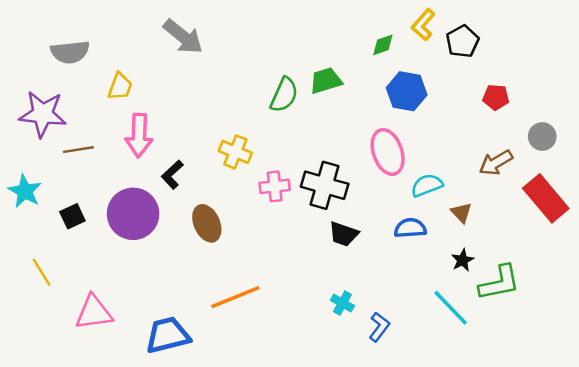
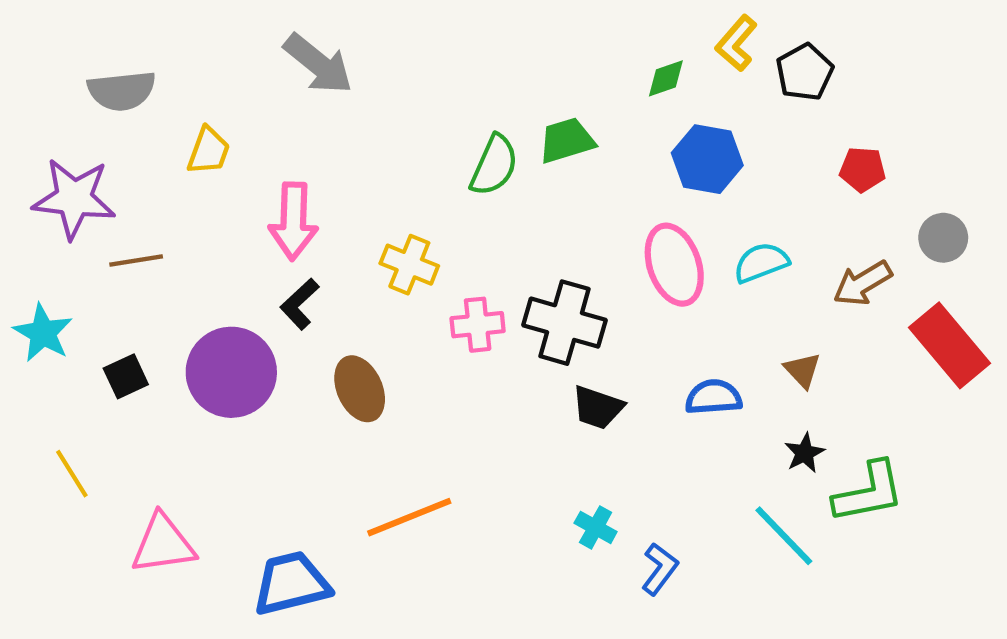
pink arrow: (139, 135) -> (293, 221), moved
cyan semicircle: (427, 185) -> (761, 263), moved

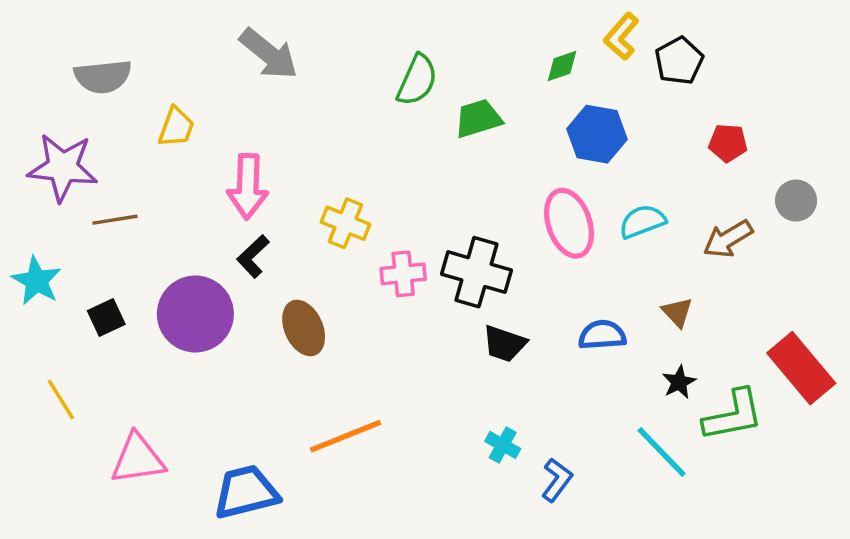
green semicircle: (494, 165) -> (417, 80), moved
red rectangle: (949, 345) -> (801, 368), moved

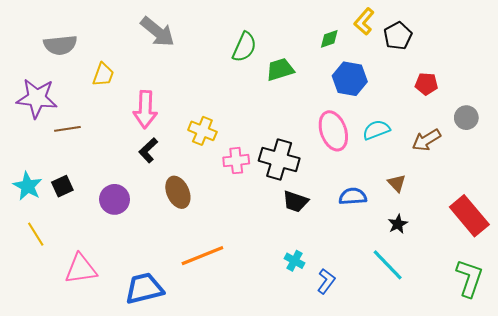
cyan star: (36, 281) -> (28, 186), moved
purple circle: (195, 314) -> (115, 199), moved, size x0.7
green L-shape: (733, 415) -> (469, 278), moved, turned -60

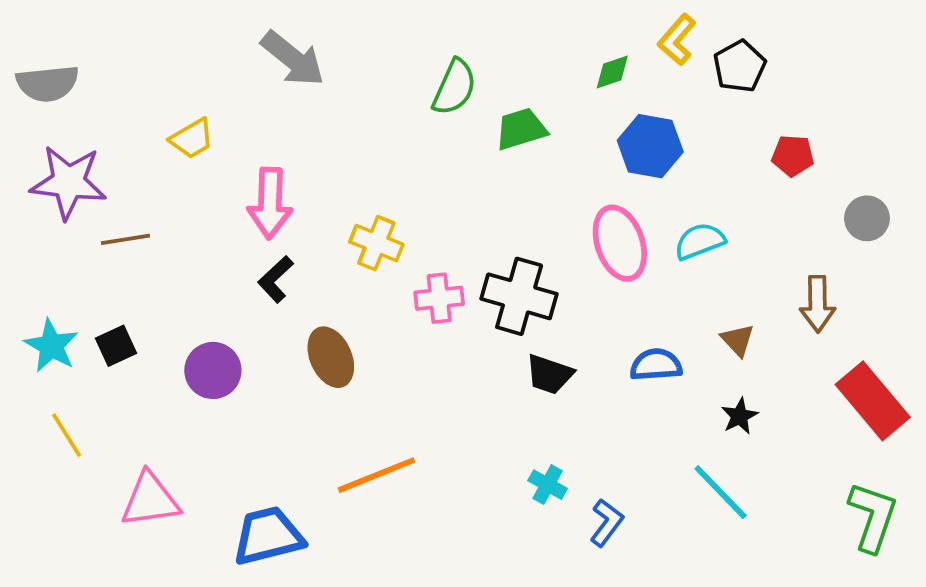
gray semicircle: (60, 45) -> (48, 83), moved
yellow trapezoid: (103, 75) -> (192, 139), turned 40
brown arrow: (426, 140) -> (818, 304), moved, turned -60

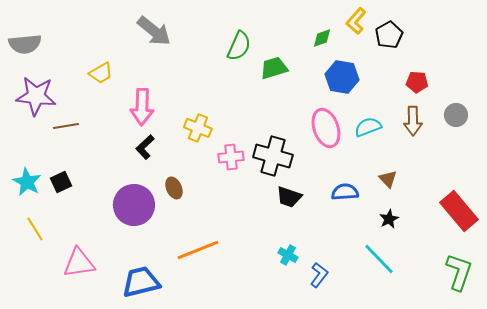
brown arrow: (818, 304) -> (413, 121), moved
brown ellipse: (331, 357) -> (174, 188), size x0.7
purple circle: (213, 370) -> (134, 205), moved, size x1.4

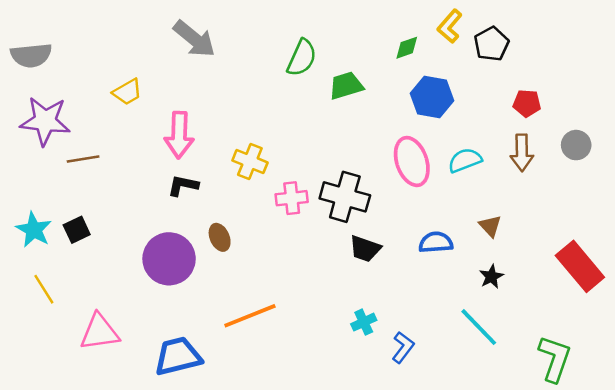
black L-shape: (145, 147) -> (183, 186), turned 55
cyan cross: (288, 255) -> (364, 322), turned 36
green L-shape: (459, 272) -> (555, 359), moved

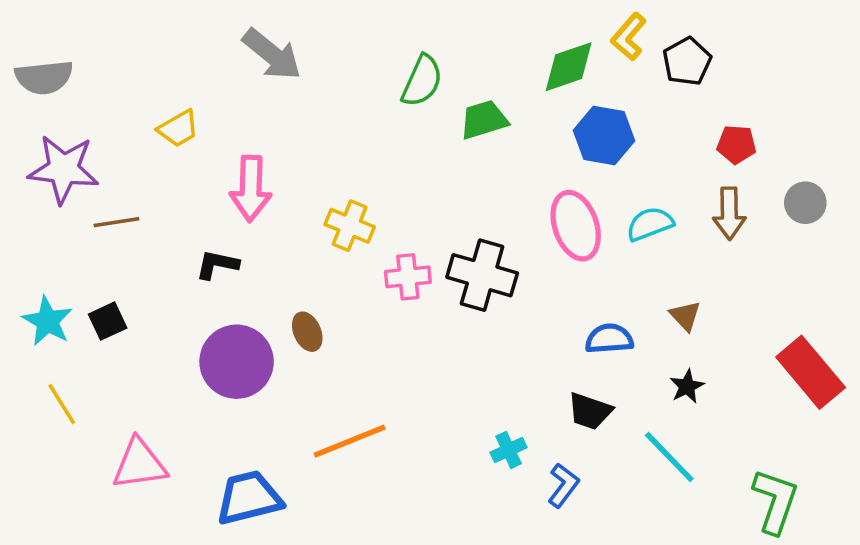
green diamond: (407, 48) -> (569, 67), size x1.6
black L-shape: (183, 186) -> (217, 265), moved
black trapezoid: (365, 249) -> (590, 411), moved

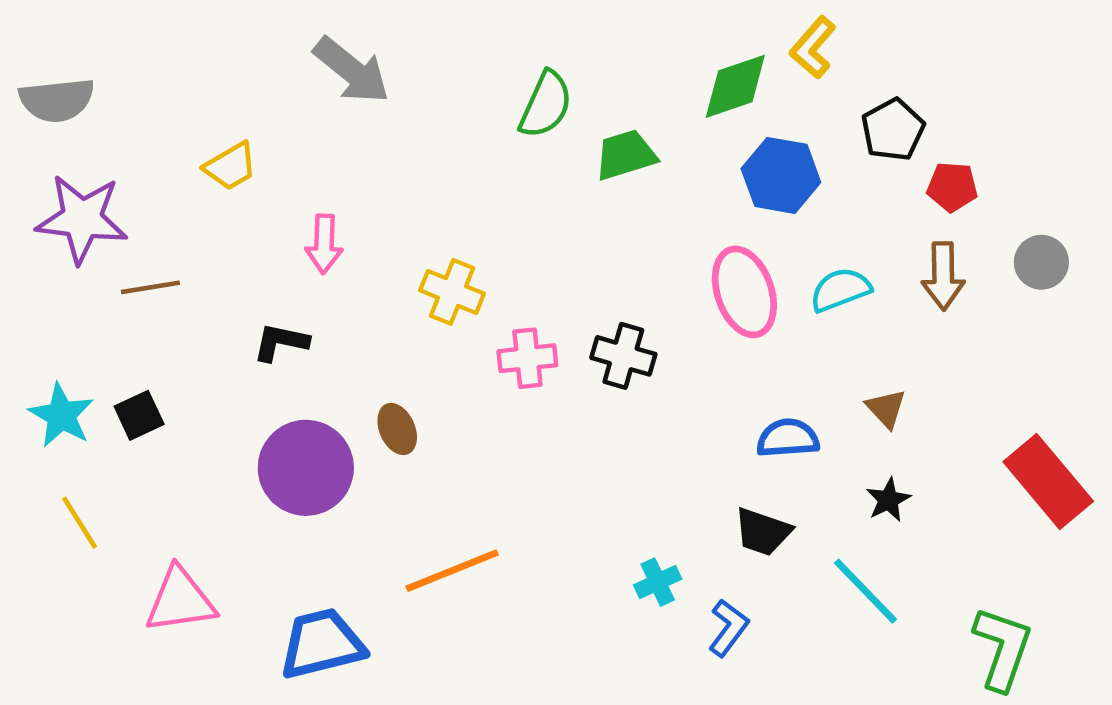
black pentagon: (687, 61) -> (893, 130), moved
pink arrow: (251, 189) -> (324, 244), size x0.7
black cross: (482, 275) -> (623, 356), size x0.7

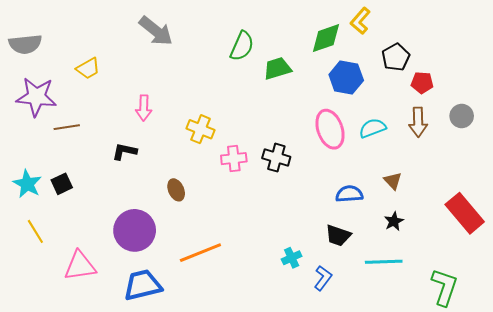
yellow trapezoid: (230, 166) -> (88, 68), moved
purple circle: (306, 468) -> (135, 230), moved
cyan line: (865, 591) -> (384, 262), turned -48

